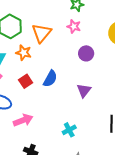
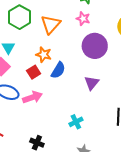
orange star: (24, 53) -> (44, 55), moved
purple circle: (86, 53) -> (95, 46), size x1.6
pink arrow: (23, 120) -> (32, 97), moved

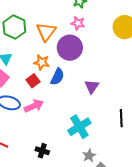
purple circle: (95, 46) -> (70, 48), moved
cyan cross: (76, 122) -> (79, 127), size x1.6

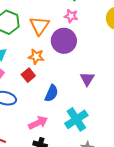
blue semicircle: (57, 77) -> (51, 93), moved
pink arrow: (34, 106) -> (38, 123), moved

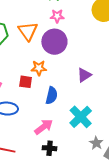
orange star: (36, 57) -> (39, 68), moved
red square: (28, 75) -> (26, 82), turned -32
purple triangle: (87, 79) -> (84, 75), turned 35

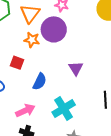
orange star: (39, 68) -> (32, 40), moved
purple triangle: (84, 75) -> (76, 68), turned -42

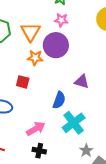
purple triangle: (76, 68) -> (82, 82), turned -35
blue semicircle: (40, 82) -> (59, 100), moved

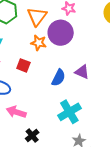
blue semicircle: (59, 100) -> (58, 78), moved
pink arrow: (36, 129) -> (16, 112), moved, turned -138
black cross: (39, 151) -> (32, 136), turned 32

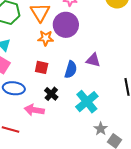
red square: (23, 65) -> (42, 67), moved
black cross: (32, 136) -> (51, 94), moved

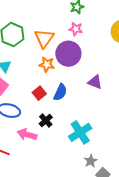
purple triangle: (93, 60) -> (95, 82), moved
red square: (42, 67) -> (39, 93), turned 32
blue semicircle: (71, 70) -> (60, 92), moved

